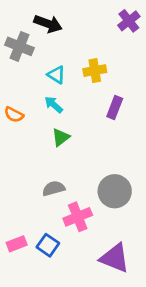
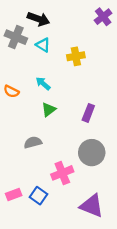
cyan triangle: (56, 75) -> (43, 45), moved
purple rectangle: (115, 107) -> (88, 113), moved
gray semicircle: (54, 188) -> (33, 142), moved

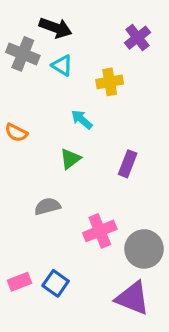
purple cross: (103, 17) -> (137, 38), moved
cyan arrow: (43, 84) -> (82, 120), moved
gray circle: (92, 153) -> (144, 249), moved
pink cross: (62, 173) -> (100, 231), moved

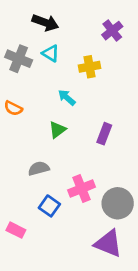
gray cross: (23, 54) -> (19, 59), moved
pink rectangle: (20, 282) -> (16, 230), turned 48
blue square: (56, 283) -> (49, 206), moved

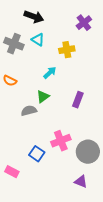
cyan arrow: (67, 98) -> (50, 73), turned 96
gray semicircle: (39, 168) -> (29, 111), moved
purple triangle: (108, 243) -> (81, 182), size x0.6

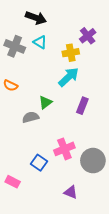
purple cross: (84, 23) -> (88, 36), moved
cyan arrow: (50, 73) -> (69, 77), moved, size x1.5
purple triangle: (81, 182) -> (71, 192), moved

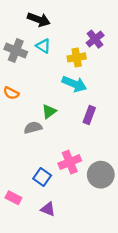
cyan arrow: (69, 77) -> (74, 84), turned 65
purple triangle: (71, 192) -> (48, 209), moved

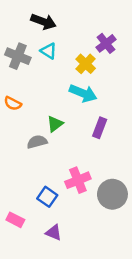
yellow cross: (77, 57) -> (86, 64), turned -36

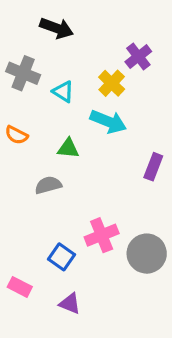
cyan triangle: (49, 51) -> (63, 92), moved
green triangle: (55, 124) -> (68, 148), moved, turned 42
purple rectangle: (100, 128) -> (153, 167), moved

